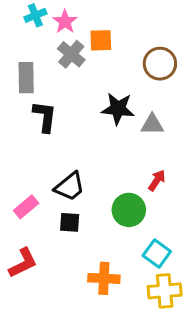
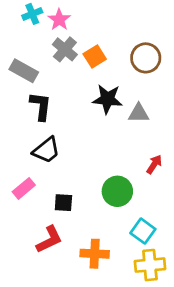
orange square: (101, 40) -> (95, 57), moved, turned -30
gray rectangle: (26, 78) -> (24, 71), turned -60
red arrow: (157, 180) -> (154, 164), moved
black trapezoid: (70, 187) -> (46, 150), moved
red L-shape: (23, 263) -> (49, 240), moved

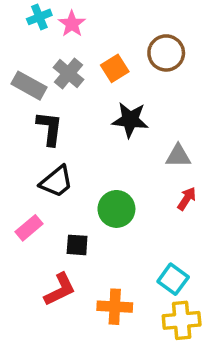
gray cross: (65, 49) -> (68, 74), moved
brown circle: (146, 58) -> (166, 53), moved
gray triangle: (139, 113) -> (178, 156), moved
green circle: (117, 191) -> (116, 209), moved

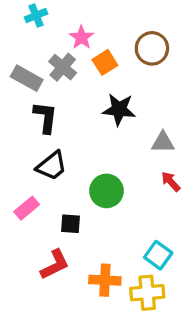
pink star: (72, 24) -> (81, 37), moved
red arrow: (187, 199) -> (171, 181), turned -75
yellow cross: (182, 320) -> (147, 293), moved

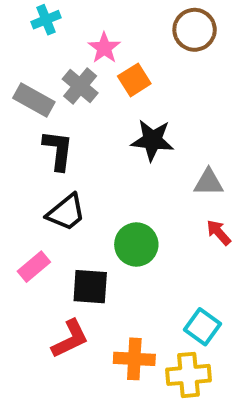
brown circle: (152, 48) -> (195, 30), moved
black square: (70, 224) -> (90, 287), size x1.4

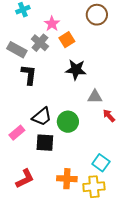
gray triangle: (209, 182) -> (95, 97), moved
black trapezoid: (66, 212) -> (42, 117), moved
red L-shape: (70, 339) -> (25, 179), moved

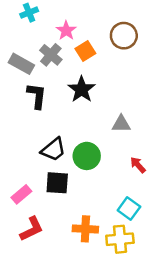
brown circle: (97, 15) -> (124, 36), moved
black star: (76, 70) -> (82, 89), moved, turned 30
red arrow: (109, 116) -> (138, 165), moved
pink rectangle: (17, 133) -> (21, 194), moved

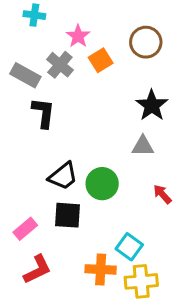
cyan cross: (29, 13) -> (34, 15), turned 30
black star: (82, 89) -> (152, 105), moved
cyan square: (129, 208) -> (129, 247), moved

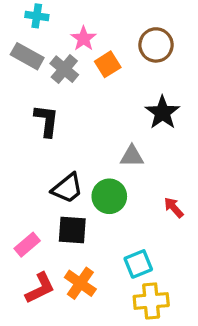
gray rectangle: (25, 75) -> (27, 56), moved
gray triangle: (143, 146) -> (132, 156), moved
cyan square: (129, 247) -> (138, 264), turned 32
orange cross: (101, 269) -> (80, 283), moved, turned 32

